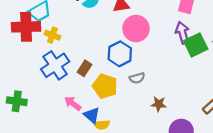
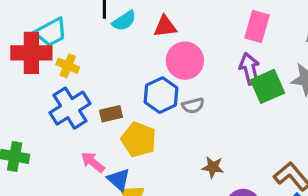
brown rectangle: (85, 68) -> (111, 114), turned 42
gray semicircle: (137, 78) -> (193, 106), moved

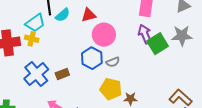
cyan trapezoid: (51, 32) -> (35, 23), moved
yellow cross: (68, 66) -> (32, 39), moved
yellow pentagon: (139, 140) -> (111, 89), moved

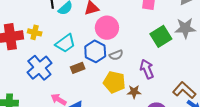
cyan trapezoid: (35, 23) -> (65, 43), moved
purple arrow: (145, 34) -> (147, 69), moved
brown rectangle: (62, 74) -> (78, 68), moved

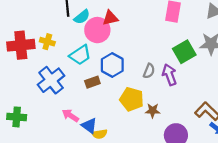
pink circle: (107, 28) -> (97, 30), moved
gray semicircle: (116, 55) -> (149, 71), moved, turned -48
purple arrow: (147, 69) -> (169, 75), moved

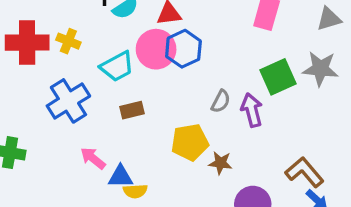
pink circle: (97, 30) -> (156, 49), moved
blue hexagon: (112, 65) -> (183, 49), moved
yellow pentagon: (132, 99) -> (190, 142), turned -30
blue triangle: (89, 126) -> (121, 177), turned -42

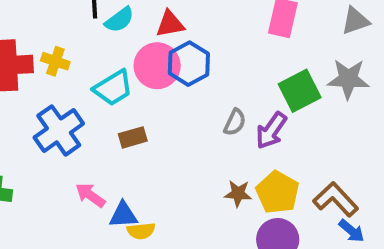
purple arrow: (252, 110) -> (271, 131), turned -128
yellow pentagon: (190, 142) -> (277, 192), moved, turned -30

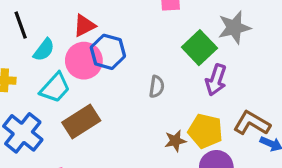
cyan semicircle: (119, 20) -> (44, 50), moved
purple arrow: (271, 131) -> (216, 80), moved
brown rectangle: (133, 137) -> (81, 122), size x1.6

